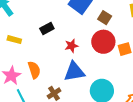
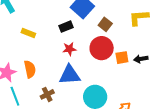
black rectangle: (47, 29) -> (66, 27), moved
yellow rectangle: (14, 40) -> (28, 33), moved

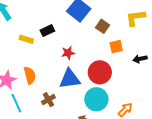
black rectangle: (66, 27) -> (47, 31), moved
red circle: (102, 48) -> (100, 72), moved
orange square: (122, 58) -> (116, 47), moved

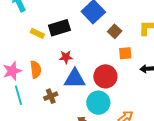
black rectangle: (47, 31) -> (59, 28), size x1.5
red star: (68, 53) -> (66, 57), moved

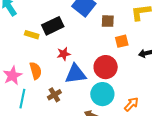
brown square: (115, 31) -> (108, 21), turned -32
cyan line: (18, 95) -> (22, 99), turned 36

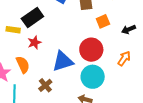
red star: (64, 54) -> (34, 42), moved
orange arrow: (131, 104) -> (124, 59), moved

